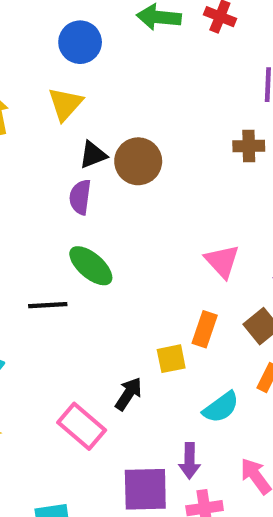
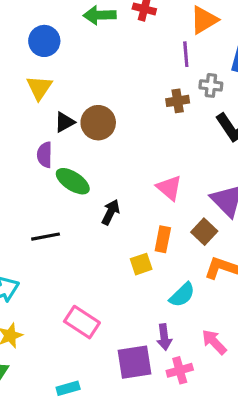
purple semicircle: (80, 197) -> (45, 155), moved
green ellipse: (91, 266) -> (73, 181), moved
black arrow: (128, 394) -> (111, 212), moved

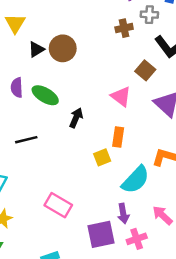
purple semicircle: (45, 155) -> (17, 88), moved
brown square: (204, 232) -> (145, 70), moved
cyan semicircle: (182, 295) -> (136, 180), size x1.4

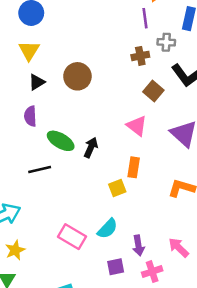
black triangle: (36, 49) -> (37, 82), moved
brown square: (145, 70) -> (153, 91), moved
green ellipse: (45, 95) -> (61, 141), moved
cyan semicircle: (136, 180) -> (107, 229), moved, size x0.7
purple square: (101, 234) -> (116, 267), size x0.6

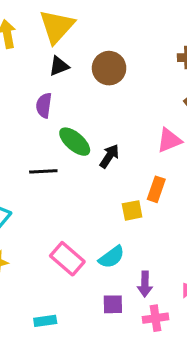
yellow triangle: (29, 51) -> (57, 27), size x1.4
pink triangle: (137, 126) -> (169, 140), turned 50

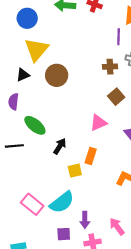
yellow triangle: (57, 27) -> (36, 50), moved
black arrow: (109, 156) -> (60, 146), moved
cyan semicircle: (112, 257) -> (62, 202), size x1.4

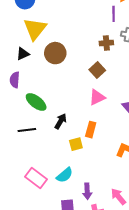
brown square: (116, 97) -> (97, 70), moved
black line: (14, 146) -> (27, 130), moved
cyan semicircle: (62, 202) -> (65, 175), size x0.7

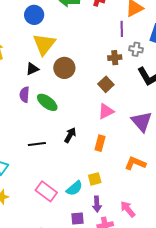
green ellipse: (36, 102) -> (47, 102), moved
yellow square: (76, 144) -> (95, 179), moved

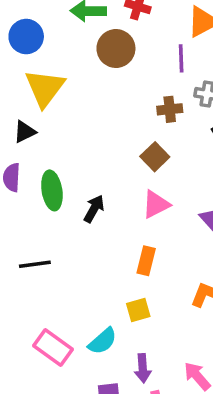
brown circle: (64, 68) -> (116, 49), moved
green ellipse: (47, 102) -> (52, 190), turned 45
black arrow: (70, 135) -> (94, 209), moved
yellow square: (95, 179) -> (138, 310), moved

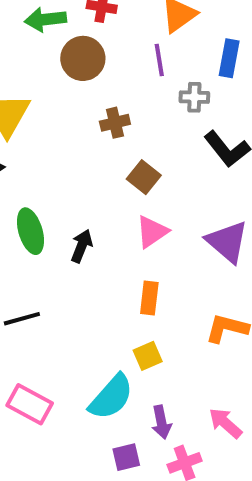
brown cross: (170, 109) -> (115, 123), moved
cyan semicircle: (103, 341) -> (111, 397), size x1.4
pink rectangle: (53, 347) -> (30, 404), moved

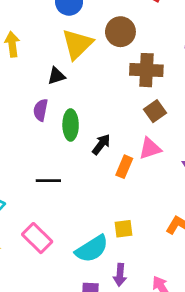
brown circle: (83, 58) -> (120, 32), moved
brown cross: (115, 123) -> (146, 70), size x1.6
orange rectangle: (149, 298) -> (124, 167), moved

